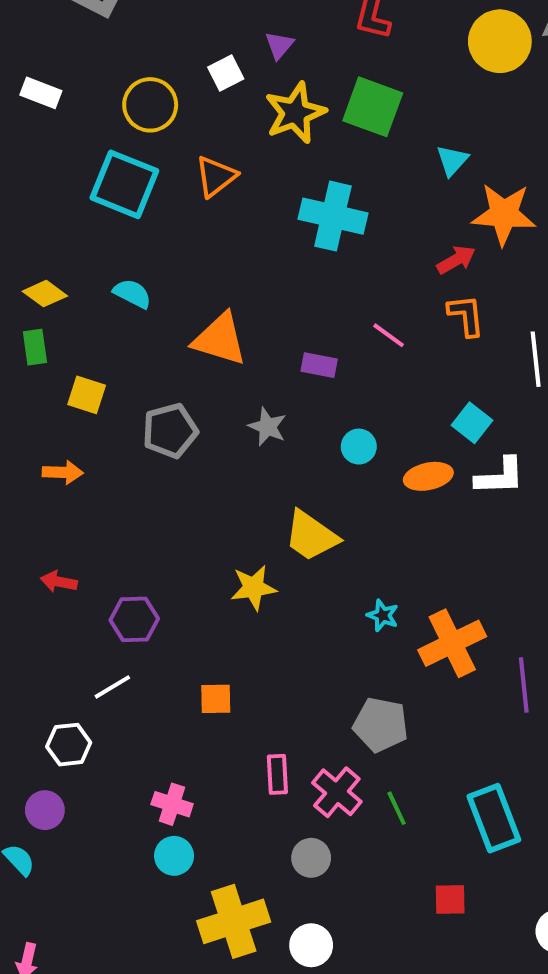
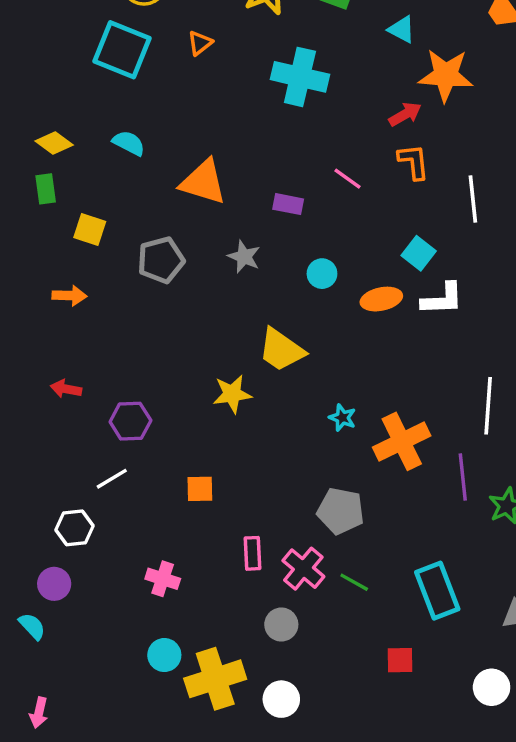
cyan triangle: (452, 160) -> (402, 29), turned -44
orange triangle: (216, 176) -> (200, 43), size x0.7
green line: (397, 808) -> (354, 582), turned -36
cyan circle: (174, 856) -> (164, 655), moved

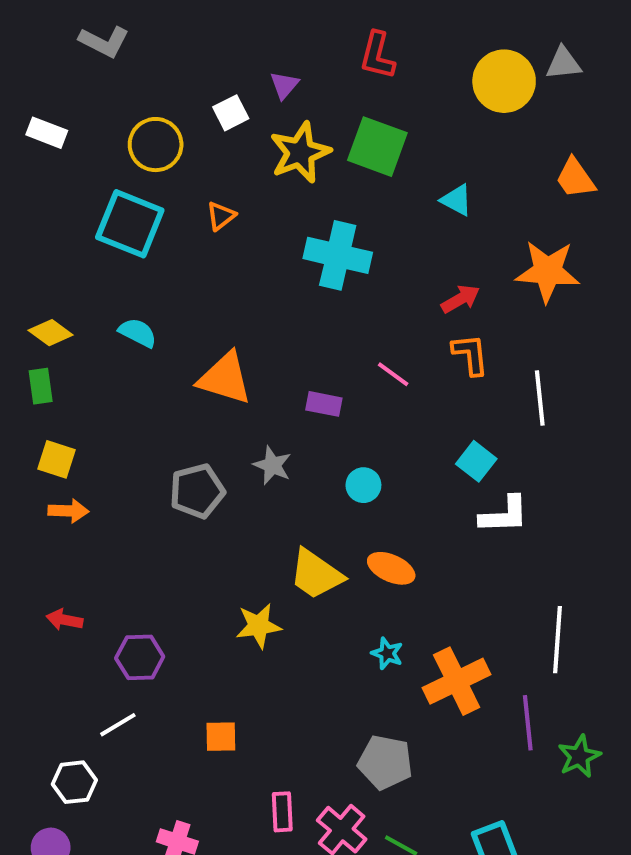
orange star: (446, 75) -> (548, 271), moved
yellow square: (90, 230) -> (57, 459), moved
gray pentagon: (161, 260) -> (197, 491), moved
orange ellipse: (381, 299) -> (391, 568), moved, turned 36

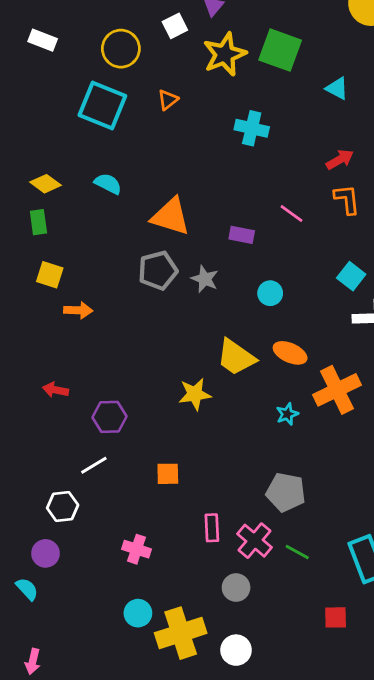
cyan cross: (338, 255) -> (252, 128), size x0.7
gray pentagon: (197, 491) -> (158, 270), moved
orange arrow: (68, 511) -> (78, 310), moved
cyan star: (387, 653) -> (287, 414), turned 30
orange cross: (457, 681) -> (337, 390), moved

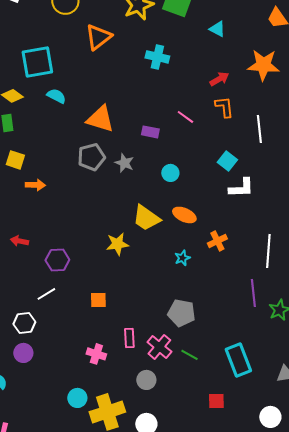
orange triangle: (168, 100) -> (98, 37), size x1.8
cyan square: (102, 106) -> (37, 62), moved, turned -32
orange cross: (337, 390) -> (217, 241), size x0.6
pink cross: (137, 549) -> (96, 354), moved
purple circle: (46, 553) -> (23, 353), moved

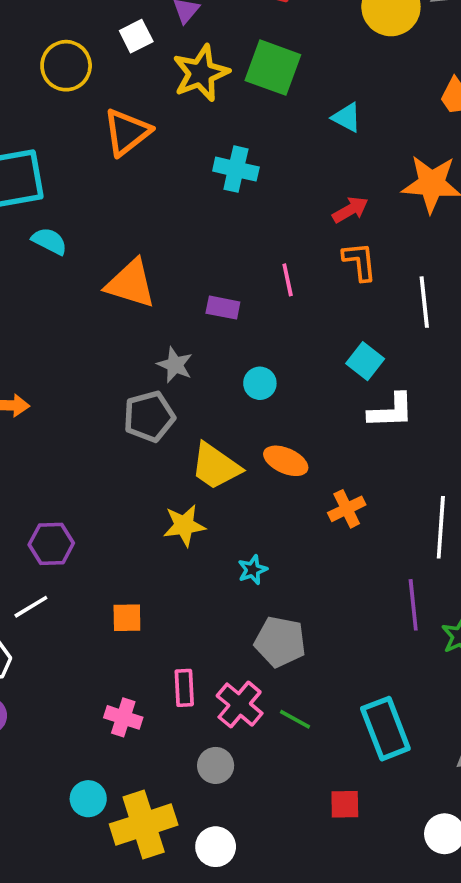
pink line: (185, 117) -> (288, 280), turned 42
gray pentagon: (91, 157) -> (149, 417), moved
yellow star: (117, 244) -> (184, 525), moved
cyan star: (182, 258) -> (253, 570), moved

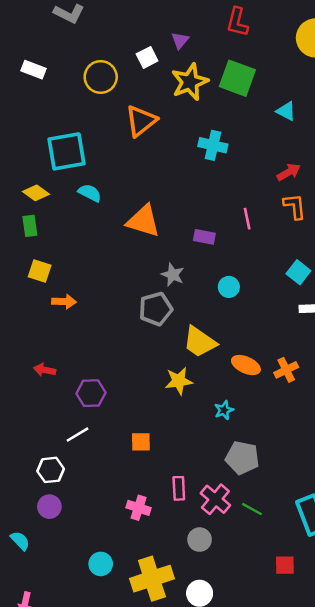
orange ellipse: (286, 461) -> (246, 365), moved
cyan circle: (88, 799) -> (101, 564), moved

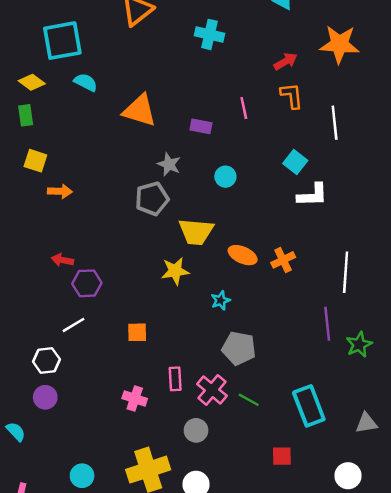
yellow trapezoid: (200, 342) -> (196, 232), turned -30
red arrow: (45, 370) -> (62, 260), moved
cyan circle: (101, 564) -> (82, 476), moved

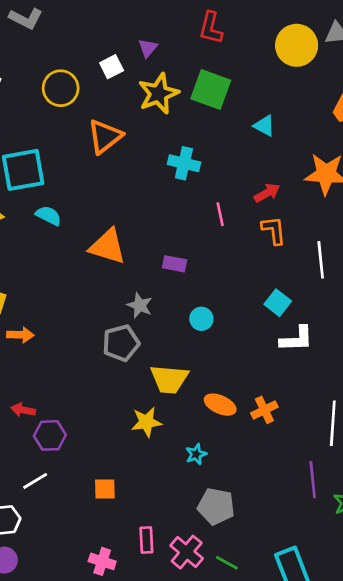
pink line: (244, 108) -> (220, 214), moved

